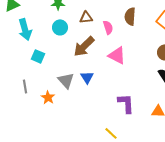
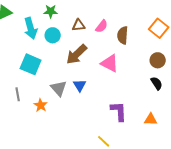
brown semicircle: (130, 16) -> (123, 35), moved
pink semicircle: (108, 27) -> (102, 26), moved, turned 56
cyan arrow: (25, 29) -> (31, 28), moved
cyan square: (38, 56) -> (31, 64), size x1.5

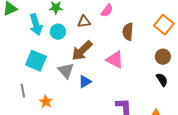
pink semicircle: (102, 26) -> (107, 11), moved
blue triangle: (80, 85) -> (85, 82), turned 32
gray triangle: (59, 88) -> (66, 71), moved

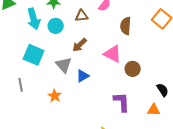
brown arrow: (82, 51) -> (80, 45), size x0.7
brown circle: (163, 57) -> (133, 69), moved
black semicircle: (162, 80) -> (163, 90), moved
orange star: (46, 102) -> (55, 96), moved

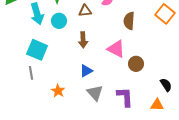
brown arrow: (80, 45) -> (83, 40), turned -49
gray triangle: (64, 65) -> (95, 93), moved
gray line: (21, 85) -> (31, 73), moved

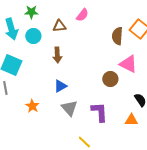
brown semicircle: (129, 21) -> (117, 36), moved
pink triangle: (116, 49) -> (128, 64), moved

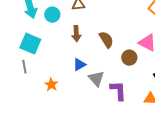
brown semicircle: (117, 36) -> (106, 40), moved, turned 144
gray triangle: (69, 108) -> (96, 79), moved

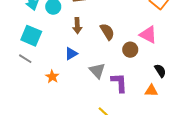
blue triangle: (79, 65) -> (71, 54), moved
gray line: (24, 67) -> (25, 59), turned -48

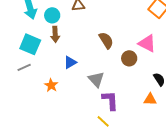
brown arrow: (77, 26) -> (55, 34), moved
gray line: (25, 59) -> (24, 67), turned -56
purple L-shape: (119, 83) -> (110, 100), moved

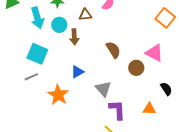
brown arrow: (55, 34) -> (74, 37), moved
orange star: (51, 85) -> (58, 95), size x1.5
orange triangle: (150, 99) -> (149, 109), moved

